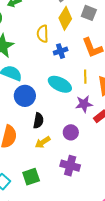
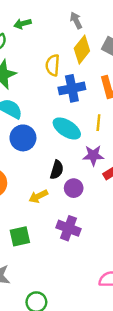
blue cross: (61, 51) -> (72, 88), size x1.5
black semicircle: (38, 121) -> (57, 170), moved

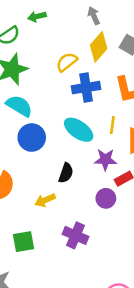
yellow semicircle: (53, 65) -> (67, 62), turned 45
purple circle: (74, 188) -> (106, 198), moved

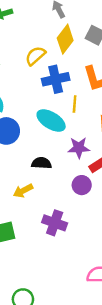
yellow line: (112, 125) -> (75, 104), moved
black semicircle: (66, 173) -> (41, 163), turned -102

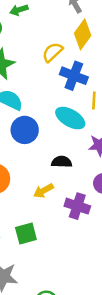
blue cross: (56, 79) -> (74, 76), turned 35
purple cross: (55, 223) -> (77, 206), moved

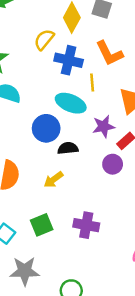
blue circle: (25, 130) -> (46, 128), moved
purple cross: (77, 206) -> (86, 225), moved

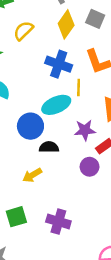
yellow semicircle: (44, 39) -> (23, 31), moved
cyan ellipse: (71, 103) -> (56, 105), turned -52

